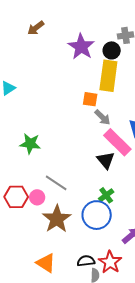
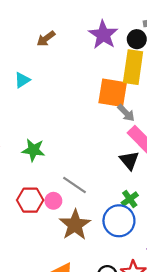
brown arrow: (36, 28) -> (46, 39), moved
orange square: (90, 99) -> (113, 93), size x1.8
green star: (30, 144) -> (33, 150), moved

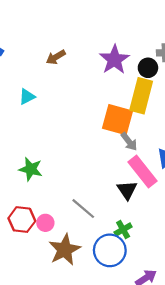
gray line: (75, 185) -> (83, 209), moved

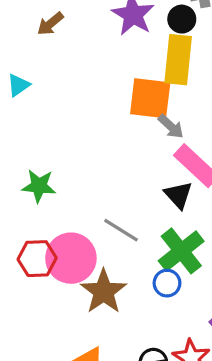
pink circle: (45, 223) -> (71, 258), size x2.0
green cross: (123, 229) -> (181, 251), size x1.8
blue circle: (110, 250) -> (167, 283), size x0.6

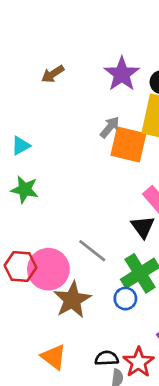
cyan triangle: (18, 85) -> (21, 146), moved
gray arrow: (171, 127) -> (110, 127), moved, turned -100
green star: (39, 186) -> (25, 189), moved

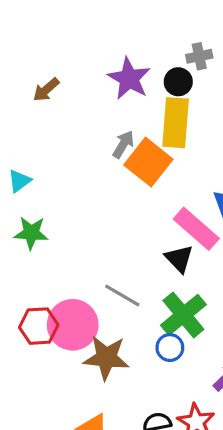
orange square: (128, 144) -> (148, 162), turned 33
brown star: (72, 300) -> (106, 358), turned -30

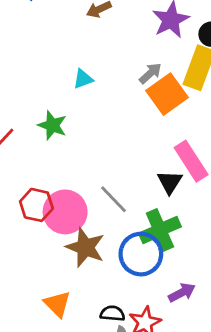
cyan triangle: (19, 181) -> (83, 79), moved
blue circle: (170, 348) -> (141, 254), size x1.8

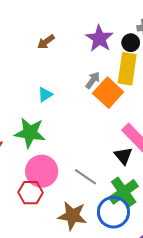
green star: (52, 125) -> (30, 133), size x1.4
pink circle: (65, 212) -> (42, 171), moved

